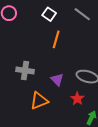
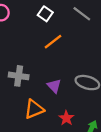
orange line: (56, 39) -> (53, 42), turned 36
red star: (77, 99) -> (66, 118), moved

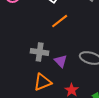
gray cross: (19, 76) -> (40, 52), moved

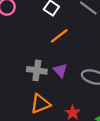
purple triangle: (61, 61) -> (60, 70), moved

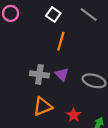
orange line: (59, 36) -> (61, 41), turned -36

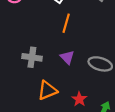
gray cross: (39, 74) -> (32, 57), moved

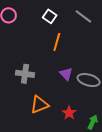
purple triangle: (67, 57) -> (66, 74), moved

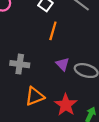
red star: (69, 113) -> (66, 105), size x1.5

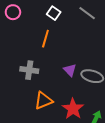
orange line: (53, 31) -> (45, 39), moved

